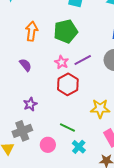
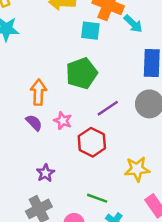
orange arrow: (32, 31) -> (38, 92), moved
pink star: (62, 62) -> (63, 121), moved

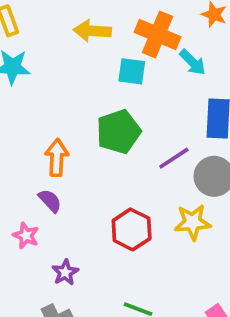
purple line: (108, 108) -> (174, 158), moved
pink star: (63, 121) -> (26, 236), moved
yellow star: (137, 169) -> (193, 222), moved

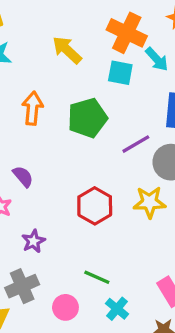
yellow arrow: (92, 31) -> (67, 50), moved, turned 36
cyan square: (132, 71) -> (120, 73), moved
orange arrow: (57, 158) -> (33, 108), moved

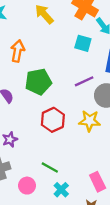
cyan square: (120, 73) -> (83, 43), moved
green pentagon: (87, 118) -> (38, 82), moved

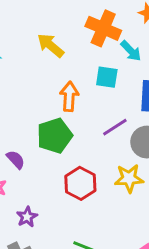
orange arrow: (18, 51) -> (69, 97), moved

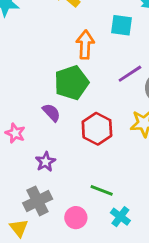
purple semicircle: (16, 160) -> (51, 112), moved

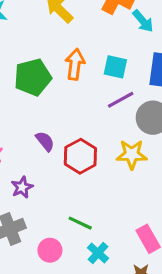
cyan square: (122, 25) -> (115, 67), moved
green pentagon: (71, 83) -> (33, 77), moved
purple semicircle: (51, 112) -> (45, 141), moved

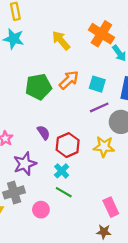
orange arrow: (75, 64) -> (69, 80), turned 35
purple star: (22, 187) -> (25, 164), size x1.5
cyan cross: (98, 253) -> (62, 171), moved

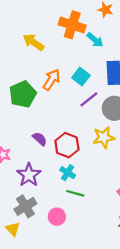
cyan square: (97, 84) -> (81, 76), turned 35

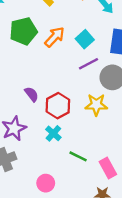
green pentagon: (23, 94) -> (23, 31), moved
green line: (75, 193) -> (78, 156), moved
pink circle: (57, 217) -> (46, 183), moved

